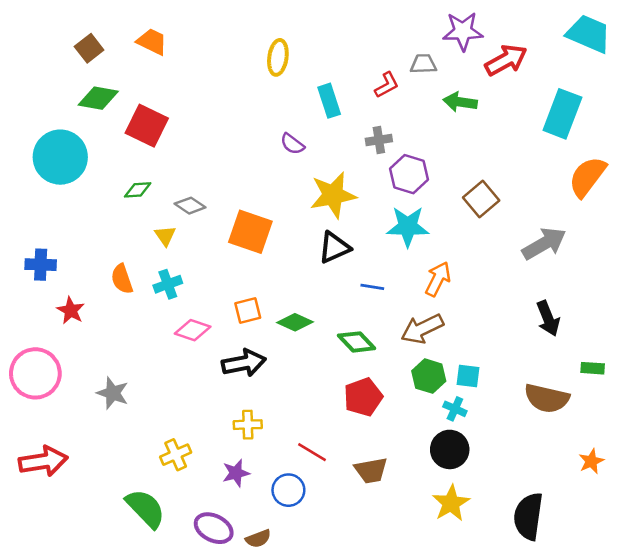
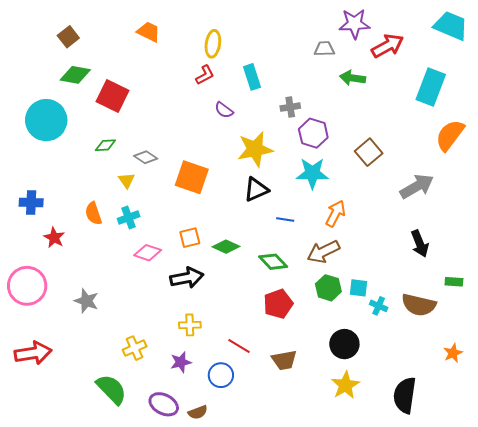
orange trapezoid: (152, 42) -> (149, 32), moved
red L-shape: (387, 85) -> (205, 75), moved
cyan cross: (455, 409) -> (379, 306), moved

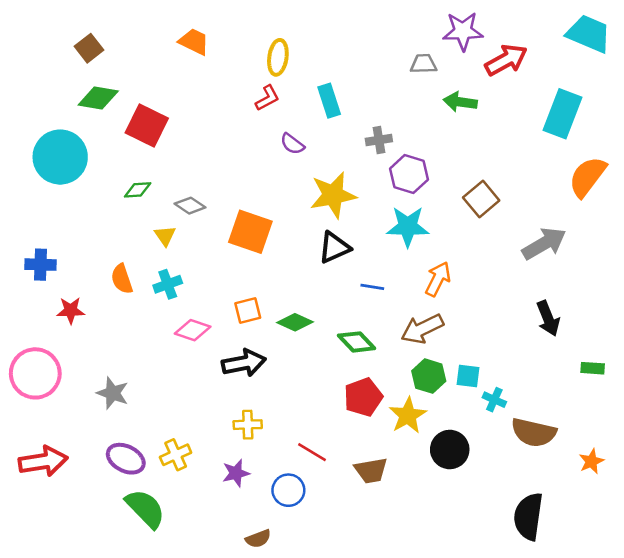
red star: (54, 238) -> (71, 310), turned -30
brown semicircle: (419, 305) -> (534, 432), moved
yellow star: (345, 385) -> (408, 415), moved
purple ellipse: (164, 404) -> (126, 459), moved

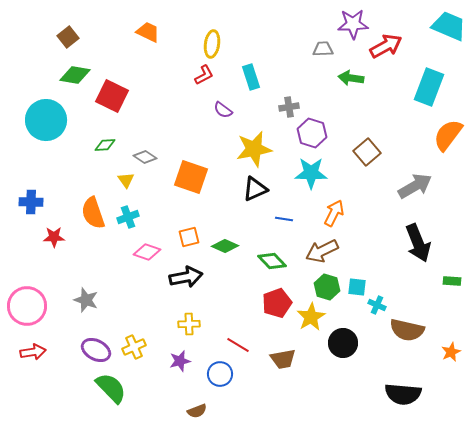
orange semicircle: (122, 279) -> (93, 213), size x1.4
black arrow: (548, 318) -> (418, 243), size x1.4
pink circle: (35, 373) -> (27, 306), moved
red arrow: (43, 461) -> (33, 352), size x0.7
black semicircle: (528, 516) -> (403, 394), turned -93

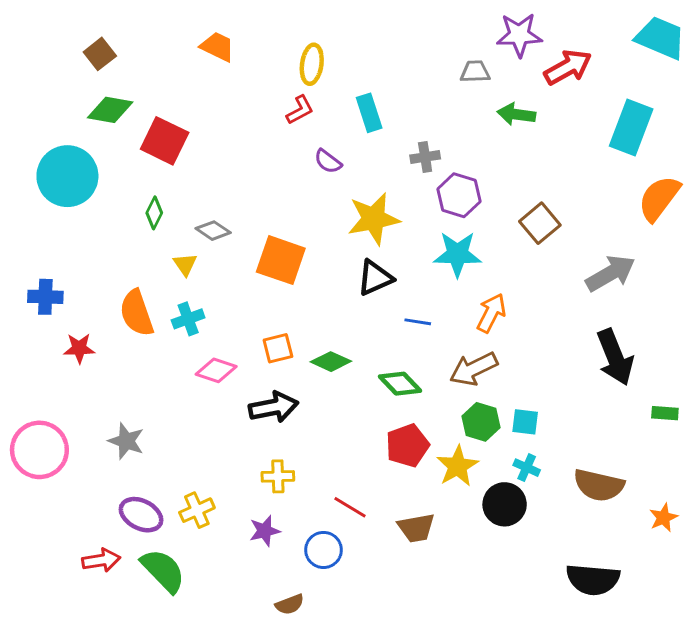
green diamond: (105, 145) -> (154, 213), turned -60
cyan cross: (377, 305) -> (527, 468), moved
red arrow: (33, 352) -> (101, 560), moved

